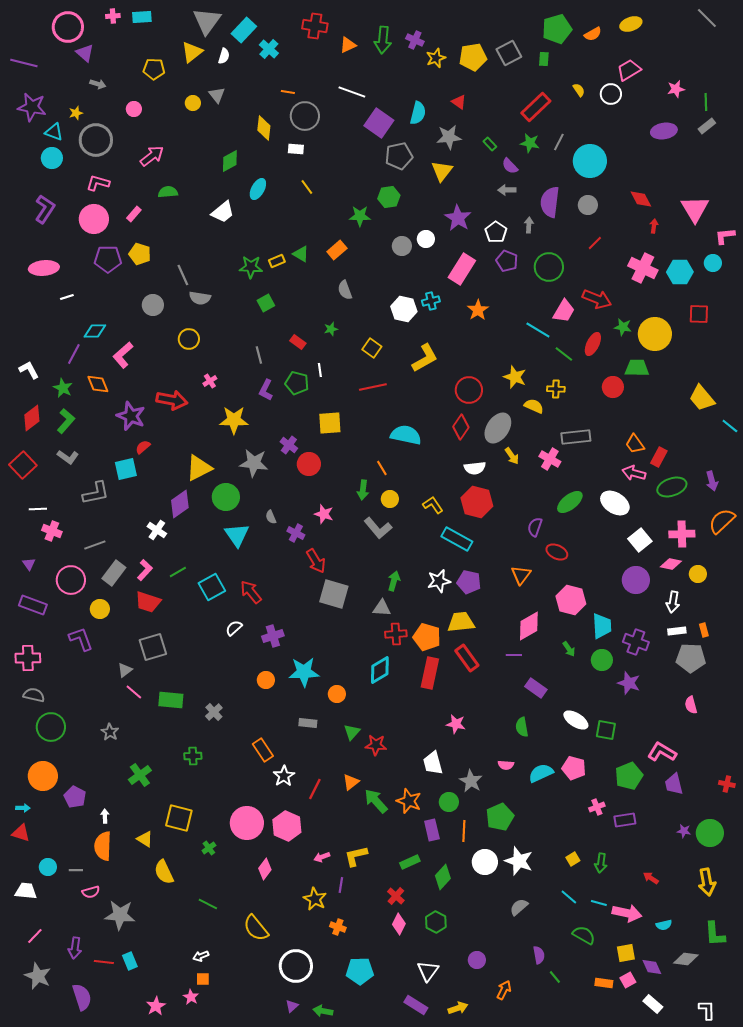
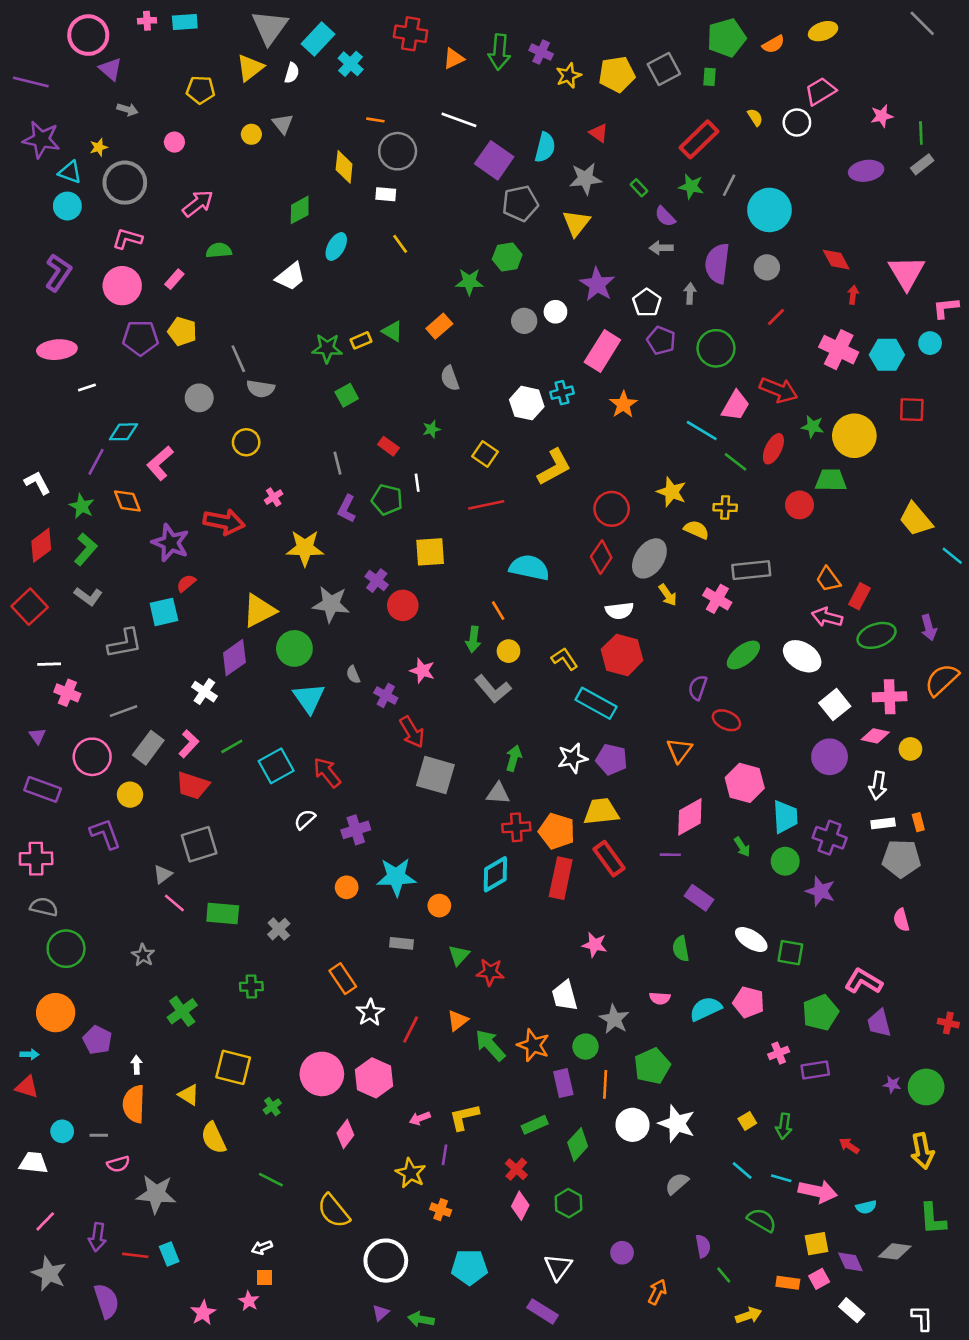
yellow arrow: (458, 1008) -> (749, 1315), moved

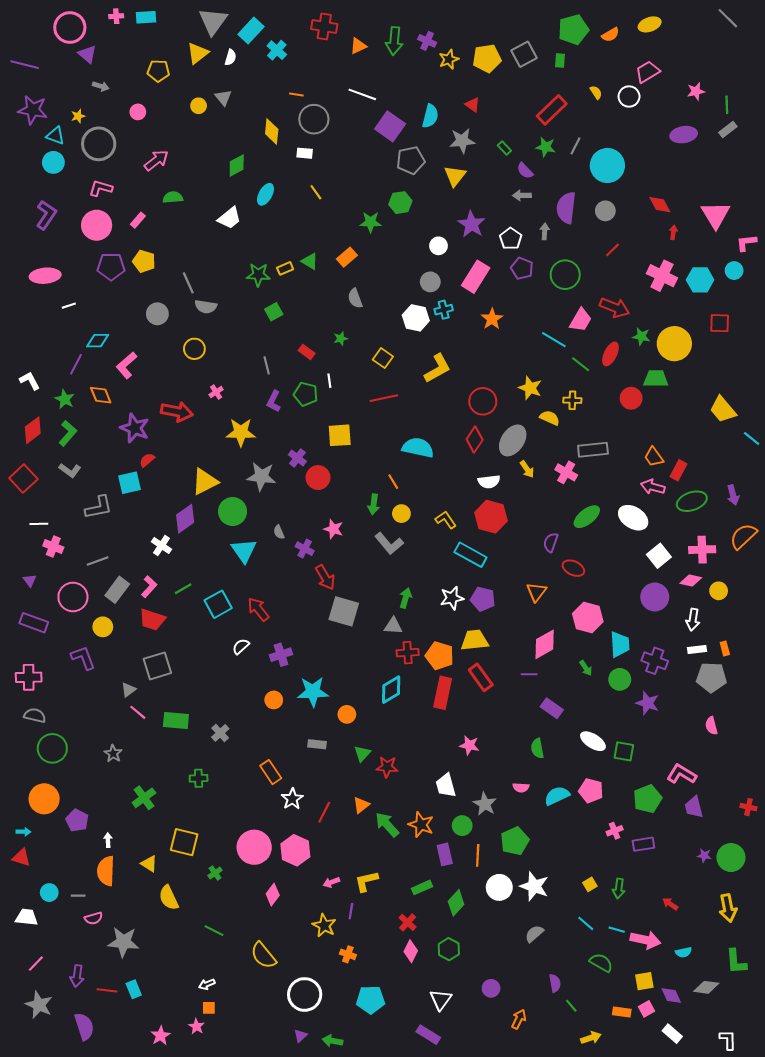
gray circle: (524, 321) -> (430, 282), moved

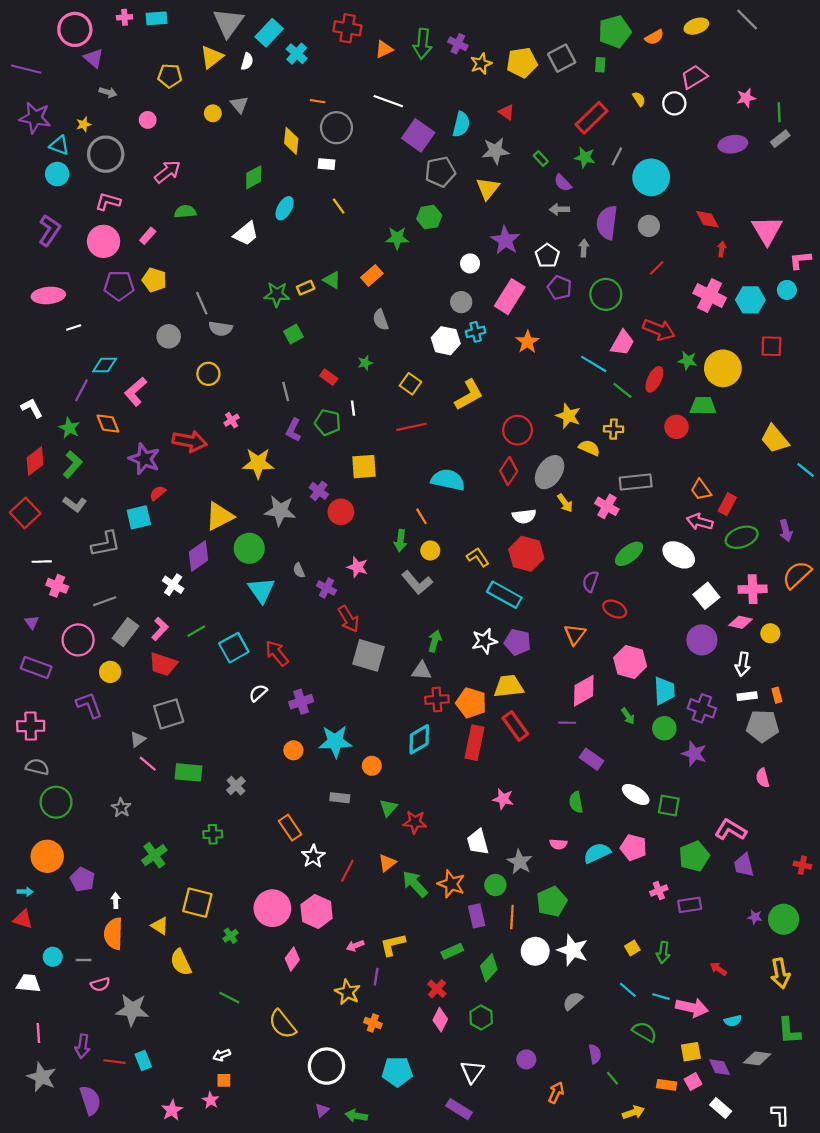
gray line: (728, 18) -> (747, 19), moved
pink line: (36, 964) -> (38, 1033), turned -48

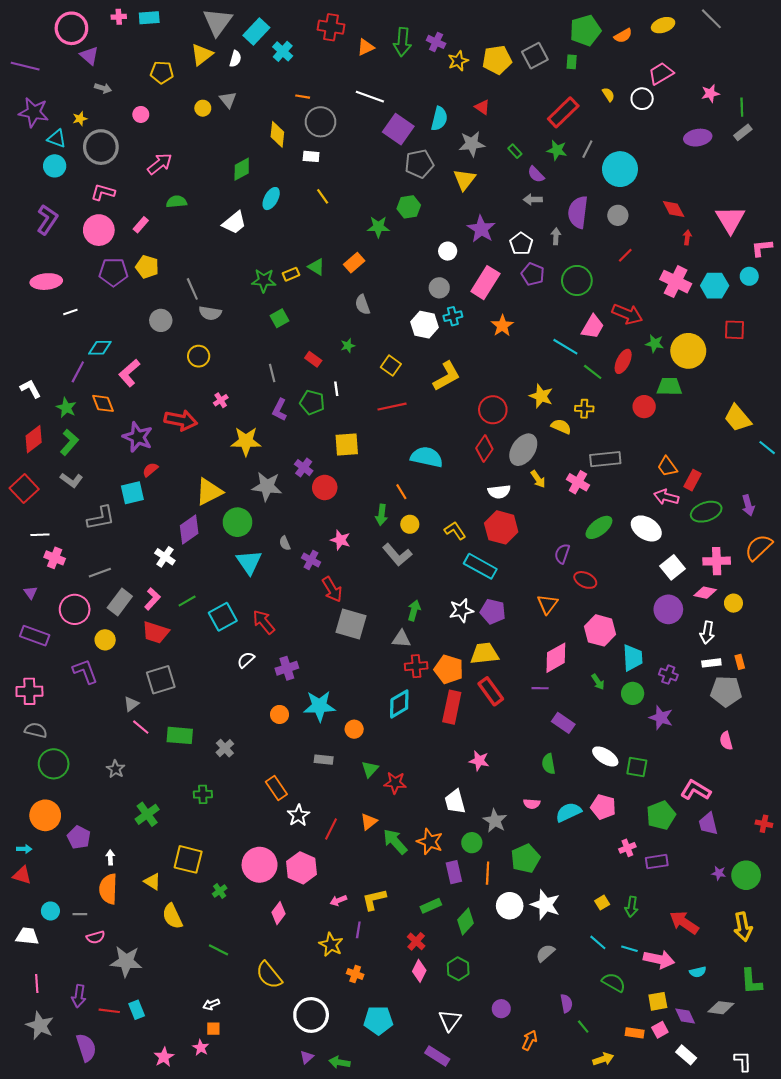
purple cross: (702, 708) -> (668, 675), size x0.7
red arrow: (718, 969) -> (684, 923), size x1.8

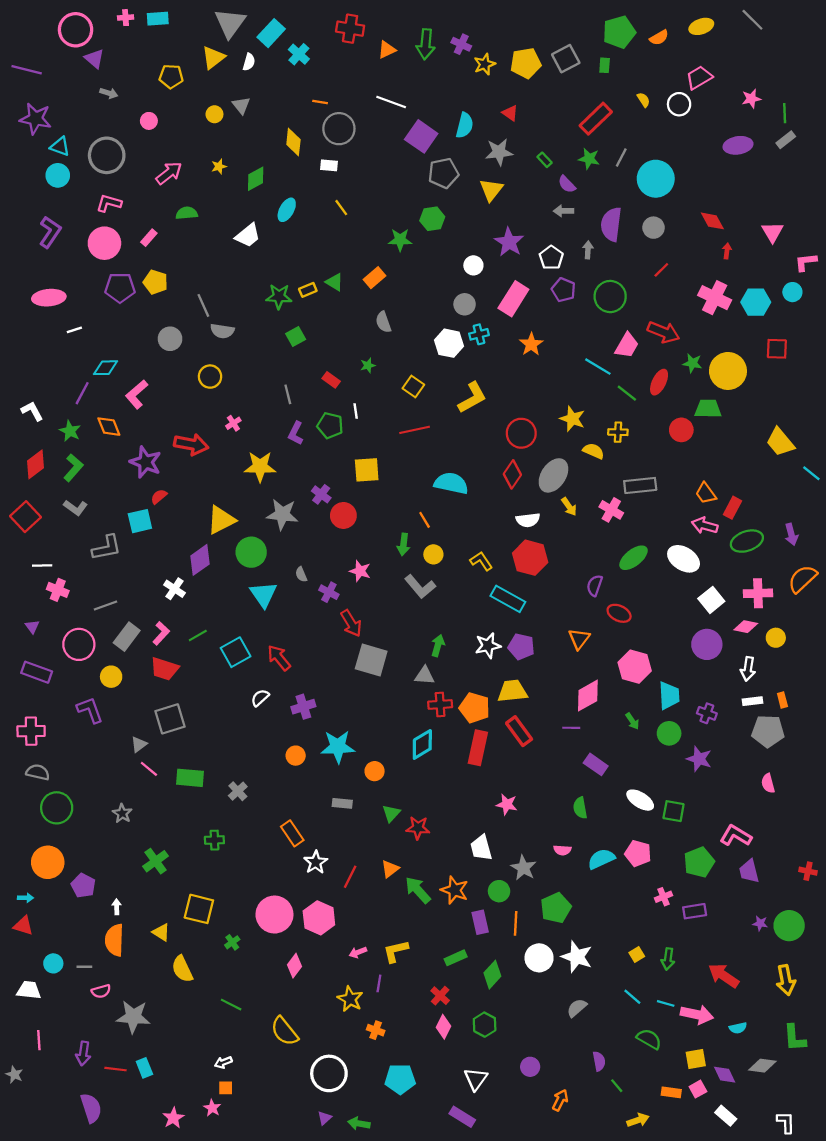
yellow star: (80, 119) -> (219, 166), moved
pink triangle: (730, 220) -> (772, 232), size x0.7
gray star: (40, 1025) -> (14, 1075), moved, size x0.6

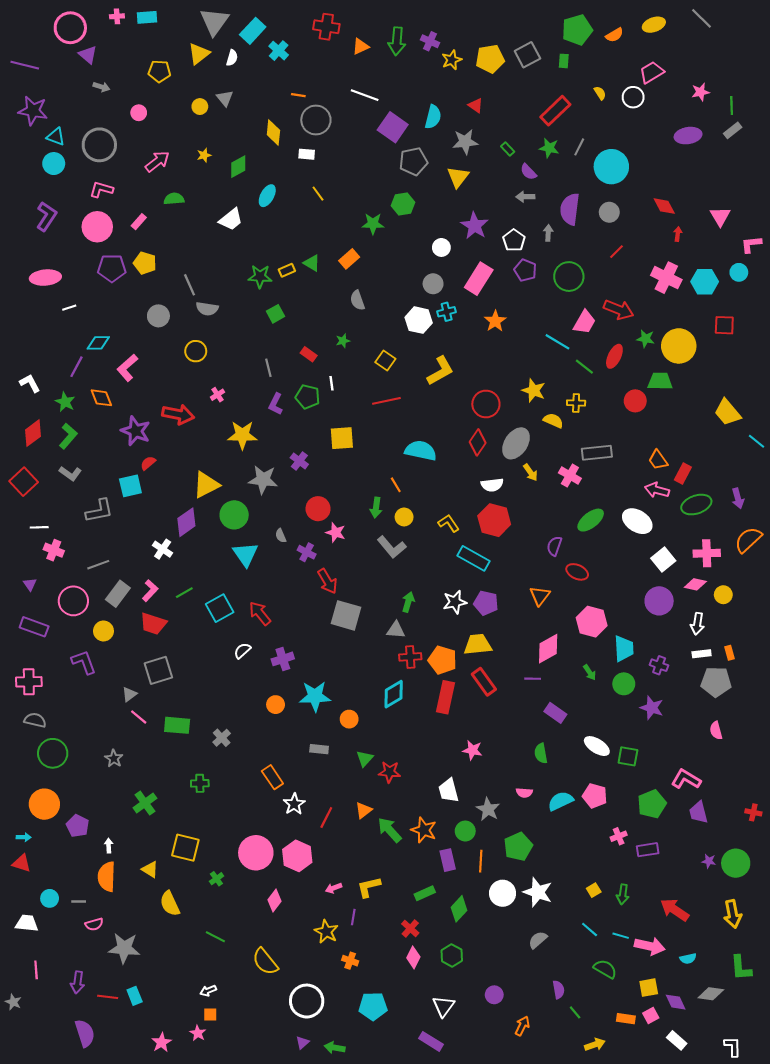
red circle: (343, 515) -> (318, 509), moved

